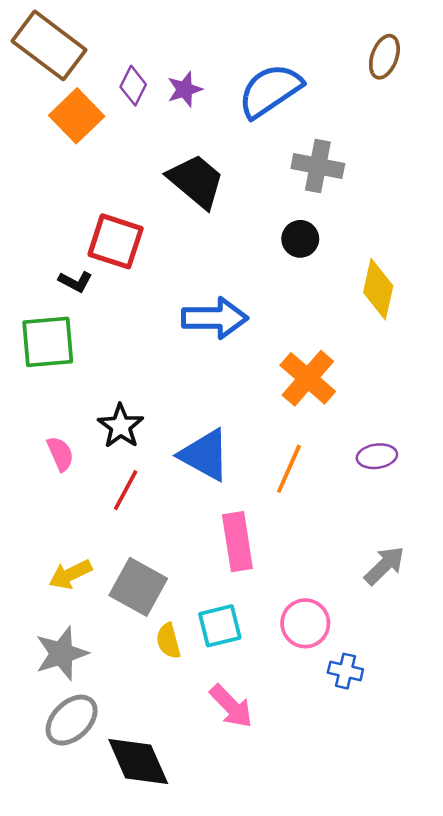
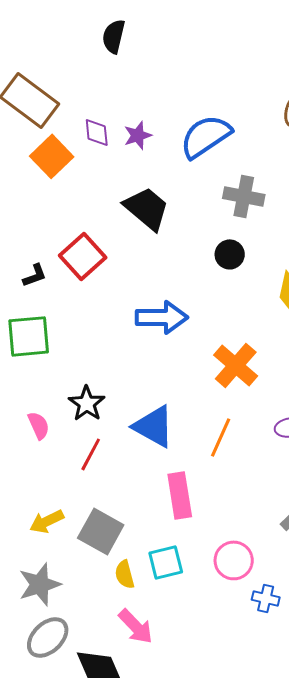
purple diamond: (133, 86) -> (97, 132), turned -32
red square: (116, 241) -> (83, 256), turned 30
black L-shape: (75, 282) -> (35, 275), moved, turned -48
pink arrow: (231, 706) -> (136, 626), moved

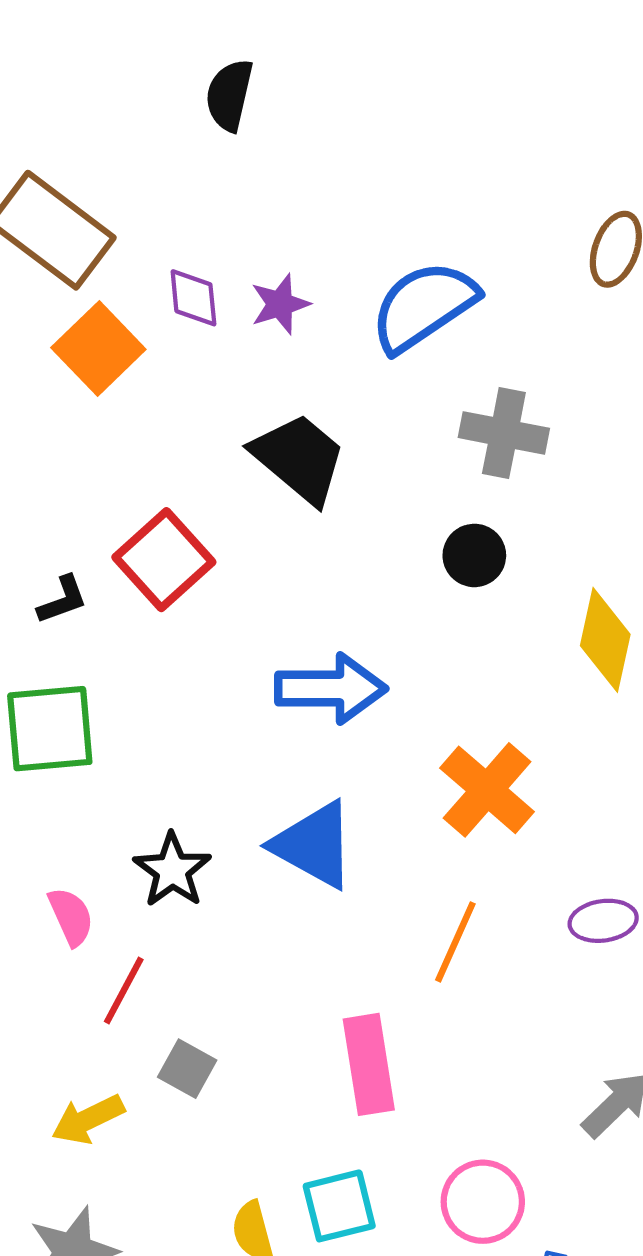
blue triangle: (154, 426) -> (314, 845), moved
red line: (91, 454) -> (124, 991), moved
gray square: (101, 531) -> (187, 1069), moved, size x0.6

